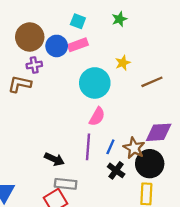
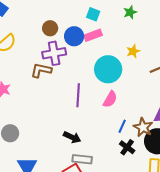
brown circle: (30, 37) -> (50, 28), size x0.6
purple cross: (34, 65) -> (54, 53), size x1.6
purple line: (88, 147) -> (78, 95), moved

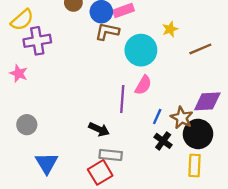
purple cross: (54, 53) -> (37, 41), moved
brown L-shape: (41, 70) -> (107, 31), moved
purple line: (78, 95) -> (122, 99), moved

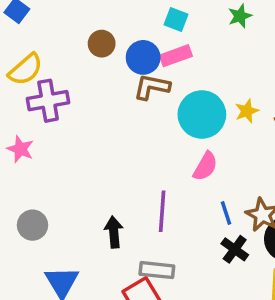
yellow star: (170, 29) -> (247, 111), moved
purple line: (122, 99) -> (162, 211), moved
blue line: (157, 117) -> (226, 213), turned -42
black arrow: (99, 129) -> (114, 232), moved, turned -120

